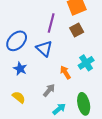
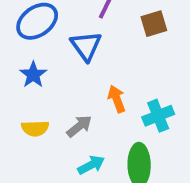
cyan cross: (86, 63) -> (158, 116), moved
yellow semicircle: (19, 97) -> (35, 128), moved, turned 128

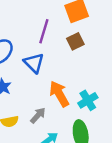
orange arrow: (117, 99) -> (59, 94), size x1.5

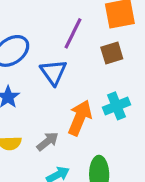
orange arrow: (59, 94) -> (80, 118), turned 44
cyan cross: (88, 100) -> (117, 106), moved

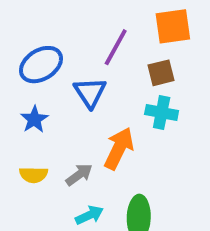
cyan cross: (117, 106) -> (162, 112), moved, turned 30

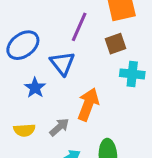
cyan cross: (162, 112) -> (132, 74), moved
blue star: (34, 119) -> (35, 88), moved

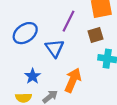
blue star: (35, 88) -> (33, 76), moved

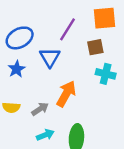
blue star: (33, 76) -> (17, 69), moved

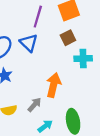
purple line: (68, 29) -> (38, 17), moved
blue triangle: (50, 57) -> (29, 43), moved

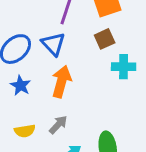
orange arrow: (54, 85) -> (61, 82), moved

